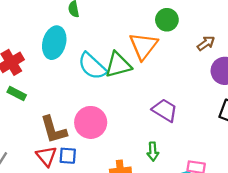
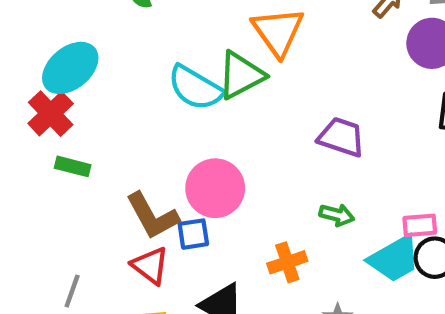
cyan ellipse: (54, 43) -> (70, 68), moved, turned 48
green arrow: (153, 152) -> (337, 215), turned -60
blue square: (68, 156) -> (193, 234), moved

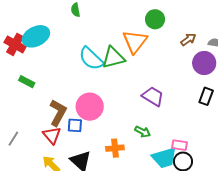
red cross: (51, 114) -> (15, 44), moved, turned -30
brown L-shape: (152, 216) -> (58, 113), turned -136

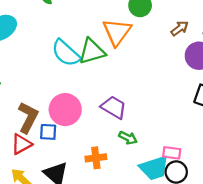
purple trapezoid: (153, 96) -> (114, 107), moved
red triangle: (52, 135) -> (21, 144), turned 42

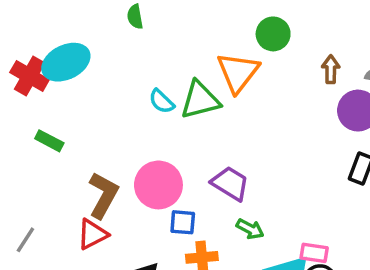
brown arrow: (180, 28) -> (331, 69), turned -54
cyan semicircle: (66, 53) -> (162, 101), size x0.6
blue square: (48, 132) -> (183, 222), moved

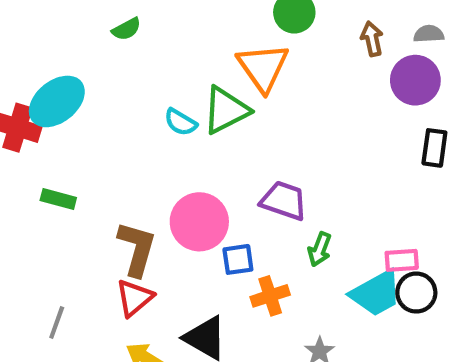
green semicircle: (135, 17) -> (126, 29), turned -95
green arrow: (250, 229) -> (320, 249), turned 96

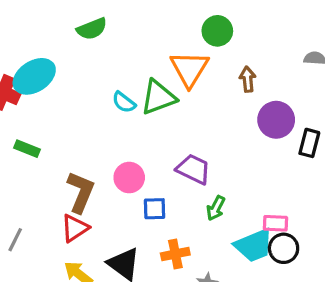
green semicircle: (126, 29) -> (92, 29), size x1.4
brown arrow: (372, 39) -> (248, 79), moved
purple circle: (415, 80) -> (276, 120), moved
pink circle: (199, 222) -> (129, 178), size x0.7
orange cross: (270, 296) -> (175, 254), moved

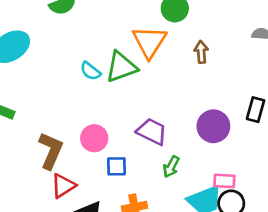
purple circle: (276, 120) -> (213, 126), moved
red triangle: (75, 228) -> (63, 186), moved

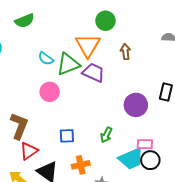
cyan semicircle: (90, 71) -> (46, 59), moved
purple trapezoid: (152, 132) -> (94, 73), moved
pink circle: (94, 138) -> (50, 92), moved

